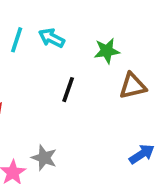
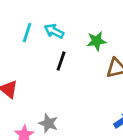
black line: (68, 90) -> (61, 61), moved

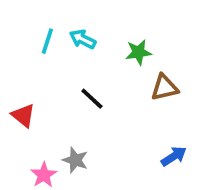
black line: (61, 61) -> (92, 99), moved, turned -66

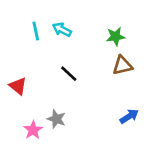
cyan line: (47, 41) -> (36, 31), turned -30
green star: (138, 52) -> (116, 36), moved

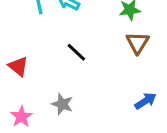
brown triangle: (122, 65) -> (138, 43), turned -45
pink star: (33, 130) -> (21, 117), moved

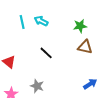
brown triangle: (138, 43) -> (85, 47), turned -49

